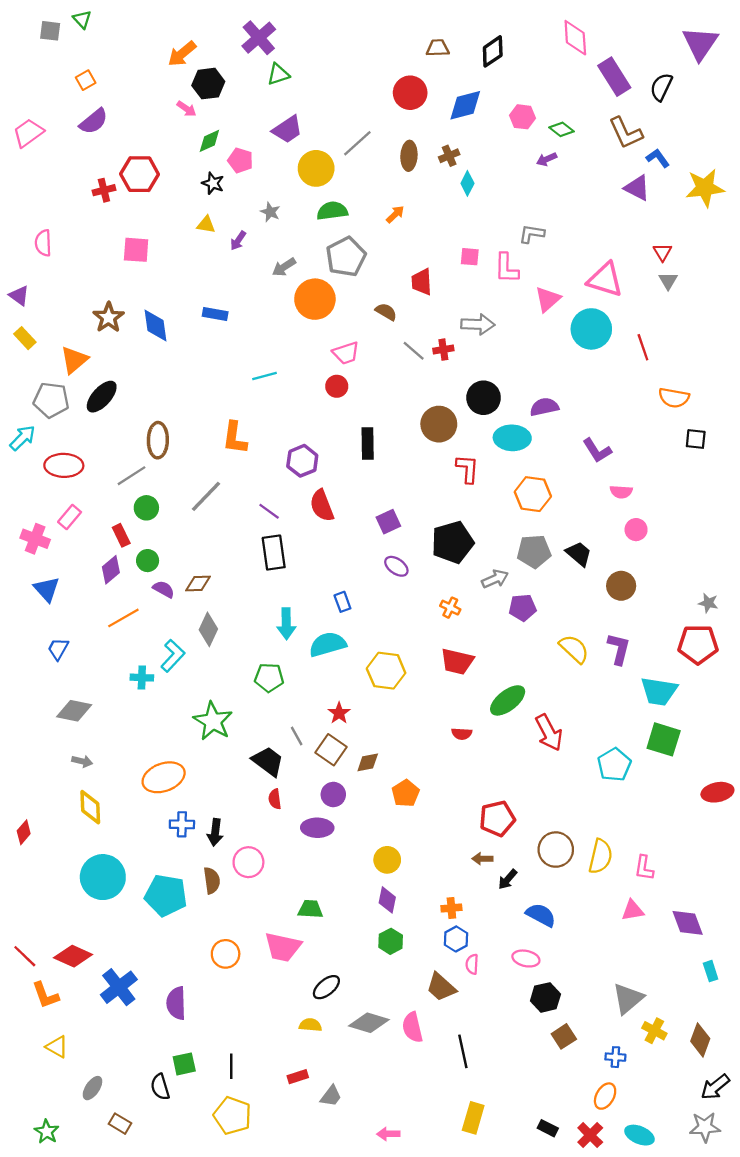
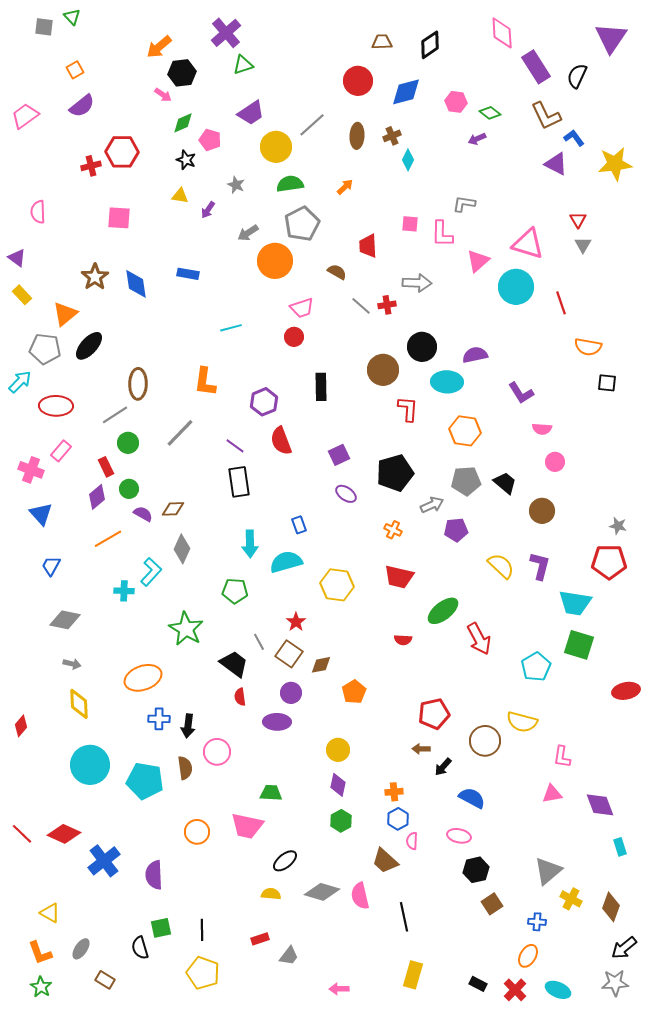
yellow semicircle: (600, 856) -> (522, 722), moved, turned 92
orange L-shape: (45, 995) -> (40, 953), moved

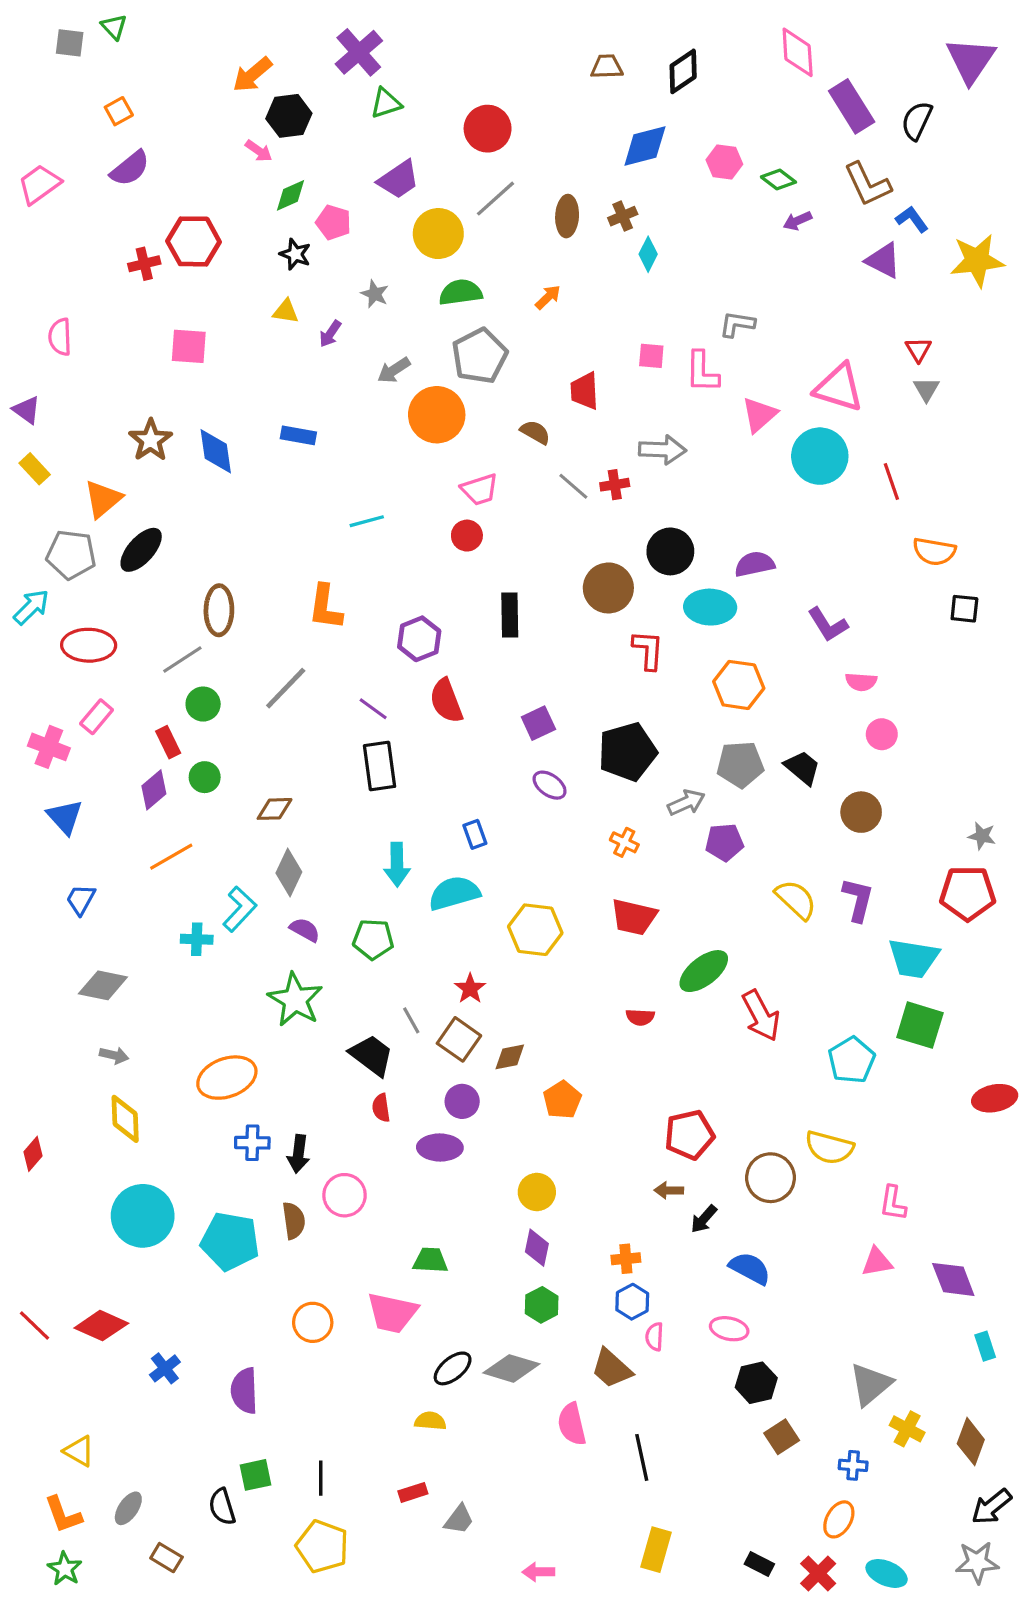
red circle: (358, 81) -> (488, 129), moved
purple arrow: (477, 139) -> (798, 221), moved
purple semicircle: (143, 514) -> (305, 930), moved
blue cross: (104, 861) -> (165, 1368), size x0.6
gray diamond: (322, 892) -> (511, 1368), moved

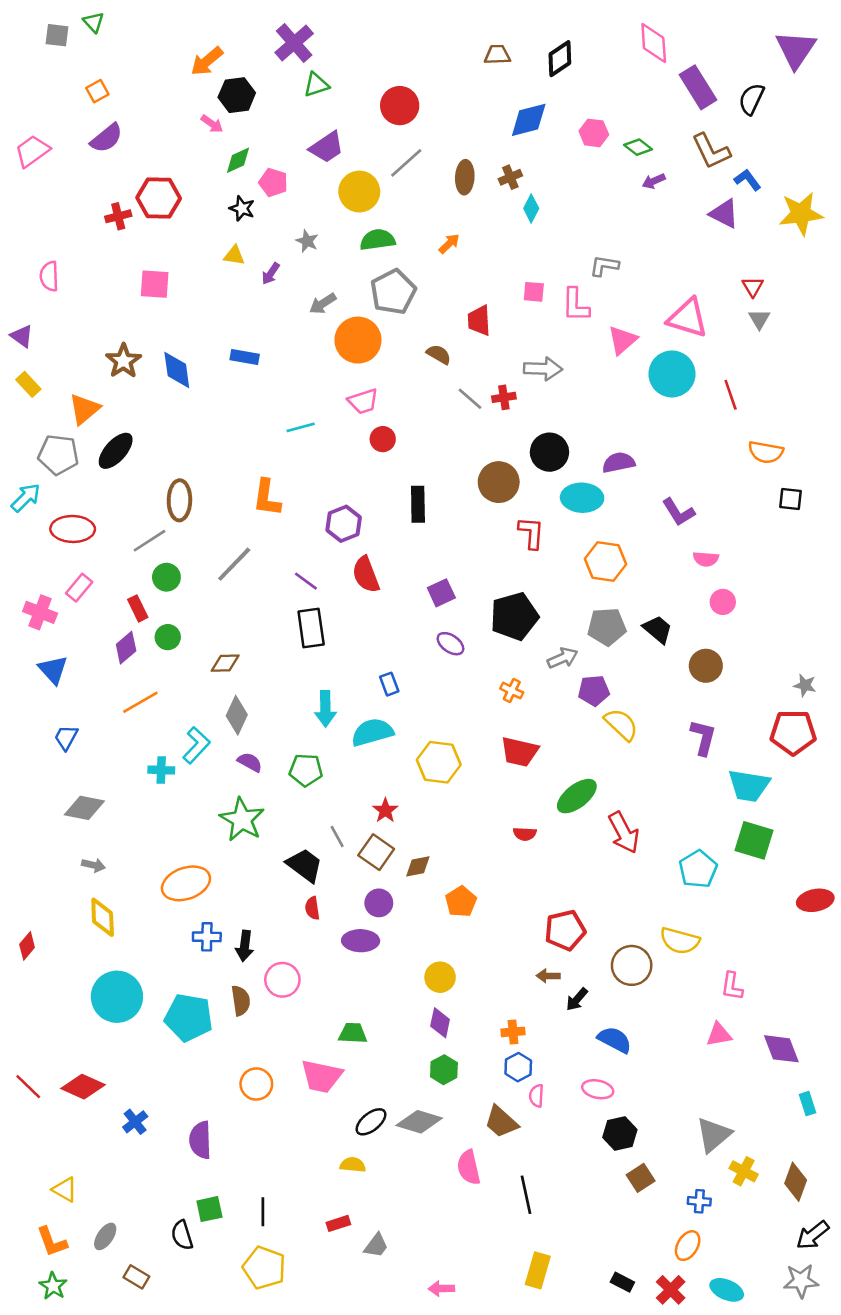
pink trapezoid: (480, 489) -> (363, 401), moved
yellow semicircle: (796, 900) -> (621, 724), moved

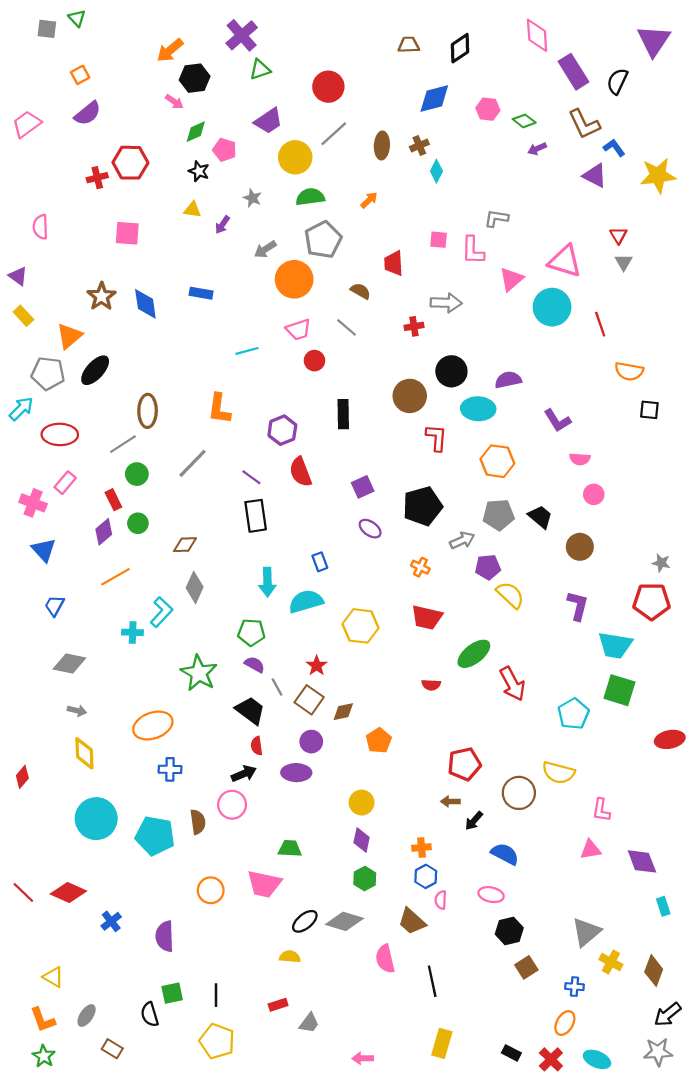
gray line: (470, 399) -> (347, 327), moved
purple semicircle: (250, 762) -> (255, 665), moved
black arrow: (245, 946) -> (244, 774), moved, turned -120

